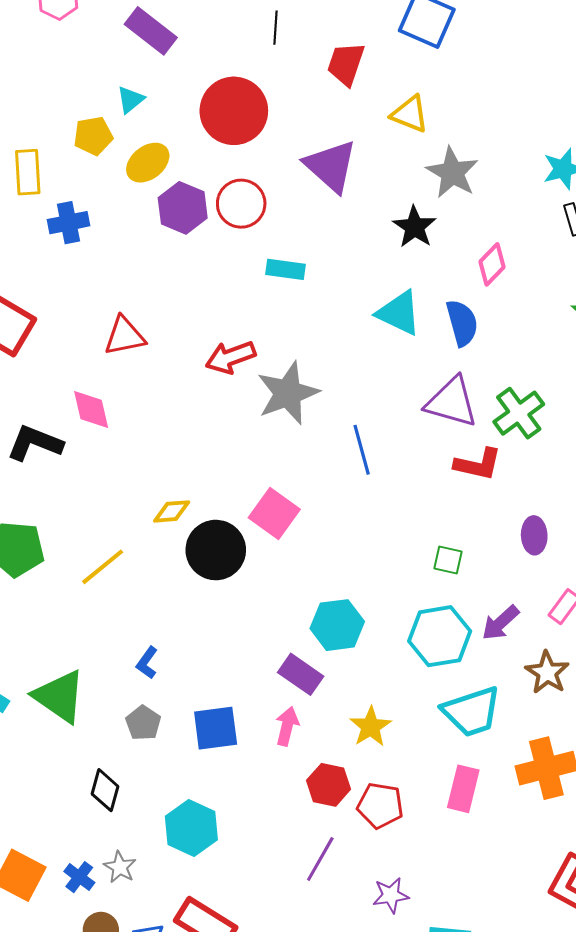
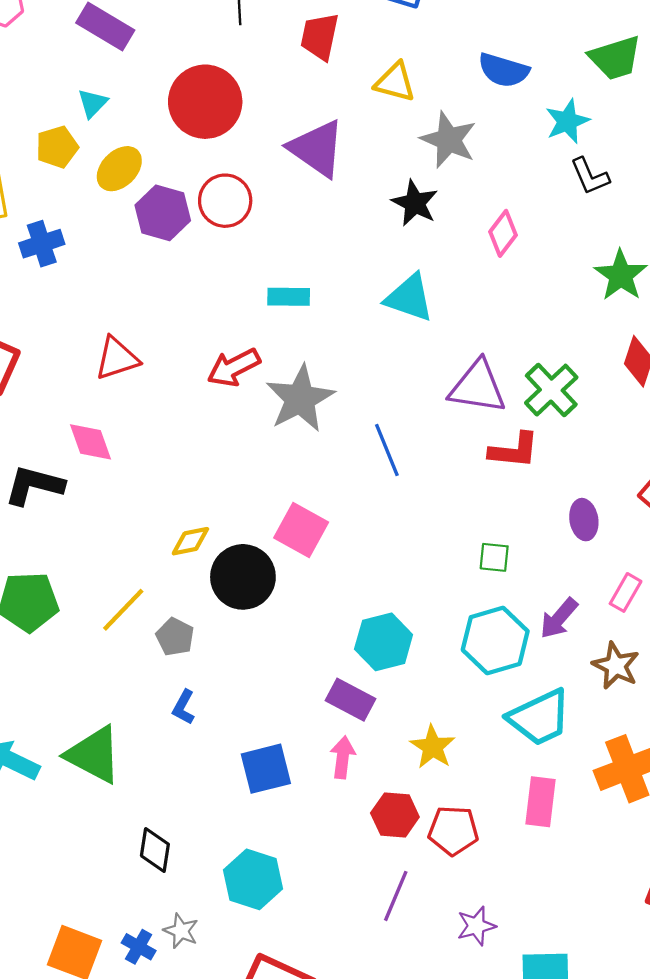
cyan rectangle: (285, 269) -> (289, 297), moved
blue semicircle: (462, 323) -> (504, 70), moved, turned 129
gray pentagon: (143, 723) -> (175, 637), moved

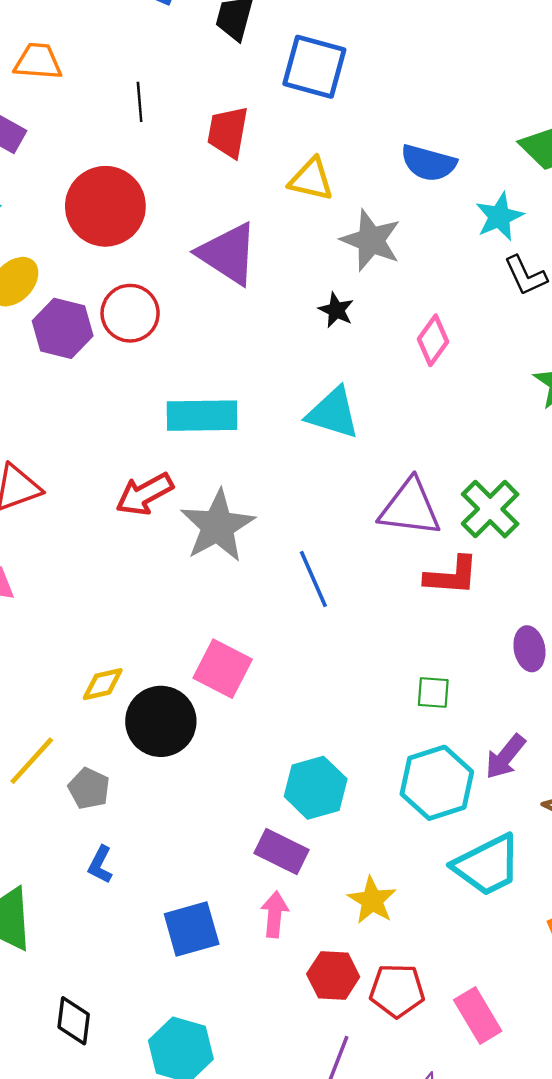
black star: (415, 203) -> (336, 310), size x0.7
cyan rectangle: (289, 297) -> (202, 416), size x1.5
pink rectangle: (541, 802) -> (478, 1016), moved, turned -36

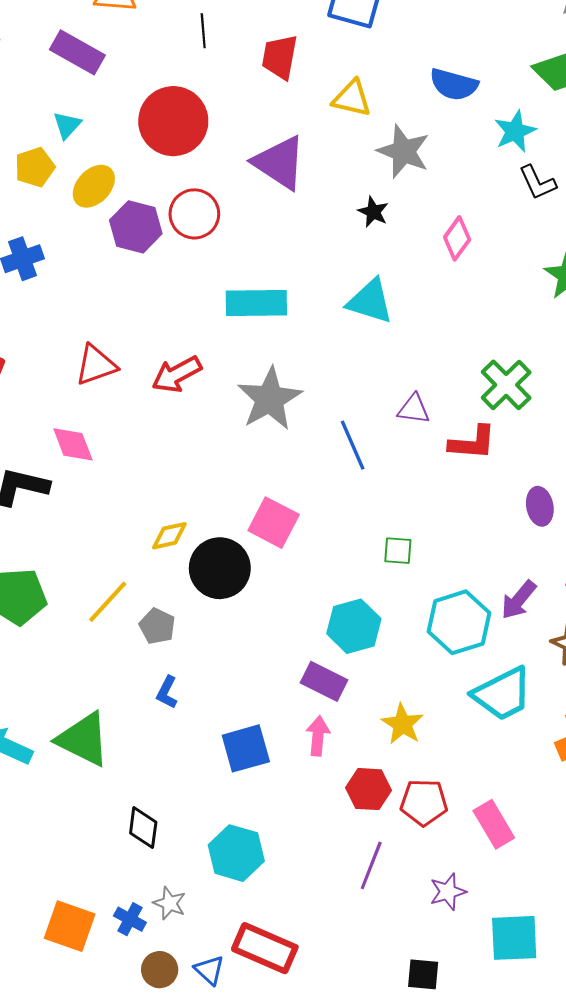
red arrow: (144, 494) -> (177, 374), moved
purple triangle: (410, 508) -> (414, 409), moved, size x0.6
green square: (433, 692) -> (398, 551), moved

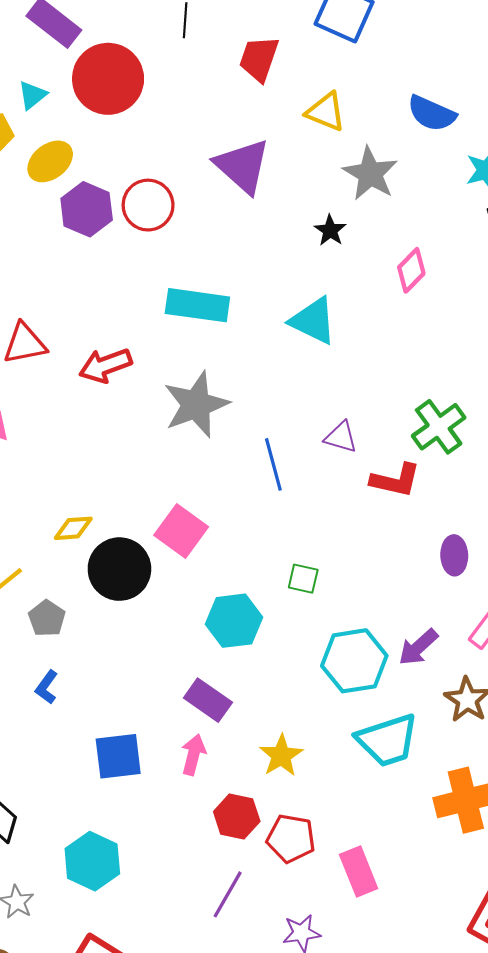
red circle: (173, 121) -> (108, 79), moved
cyan hexagon: (354, 626) -> (234, 621), moved

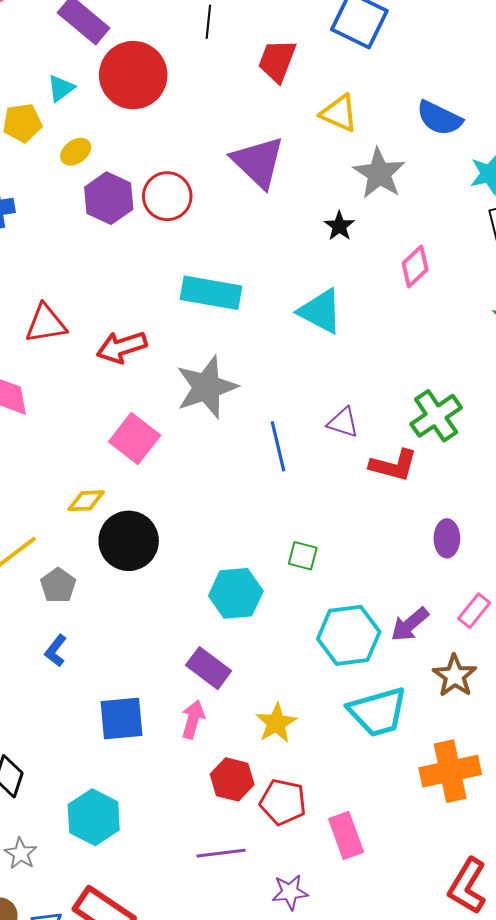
yellow ellipse: (50, 161) -> (76, 152), size x0.7
pink square: (181, 531) -> (135, 439), moved
purple line: (228, 894) -> (221, 853), turned 51

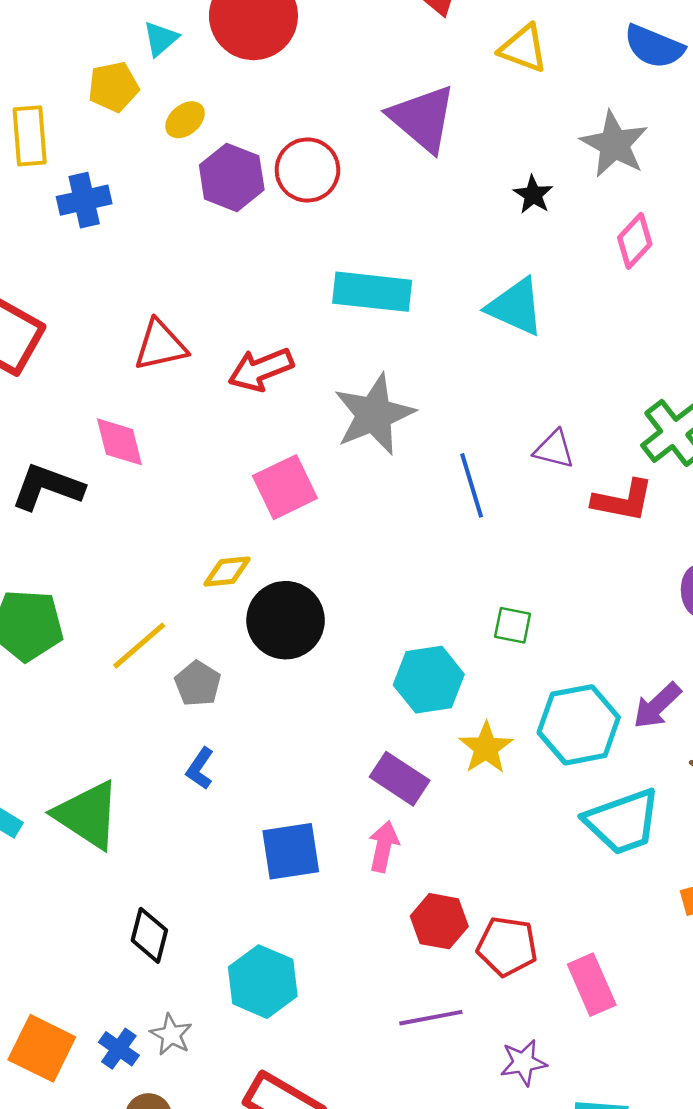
gray star: (379, 173) -> (614, 144), moved
pink square: (135, 439) -> (285, 487), turned 30
yellow star: (276, 723) -> (486, 748), moved

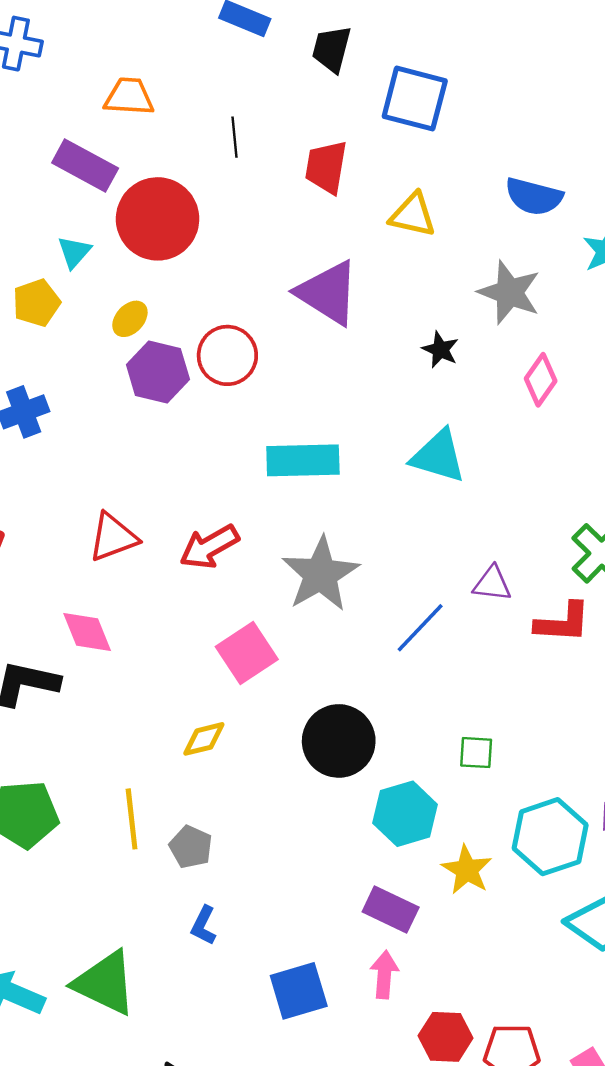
yellow ellipse: (185, 120) -> (130, 319), moved
blue line: (472, 485) -> (420, 628), turned 68
black circle: (286, 620) -> (339, 741), moved
yellow line: (139, 646) -> (132, 819), turned -48

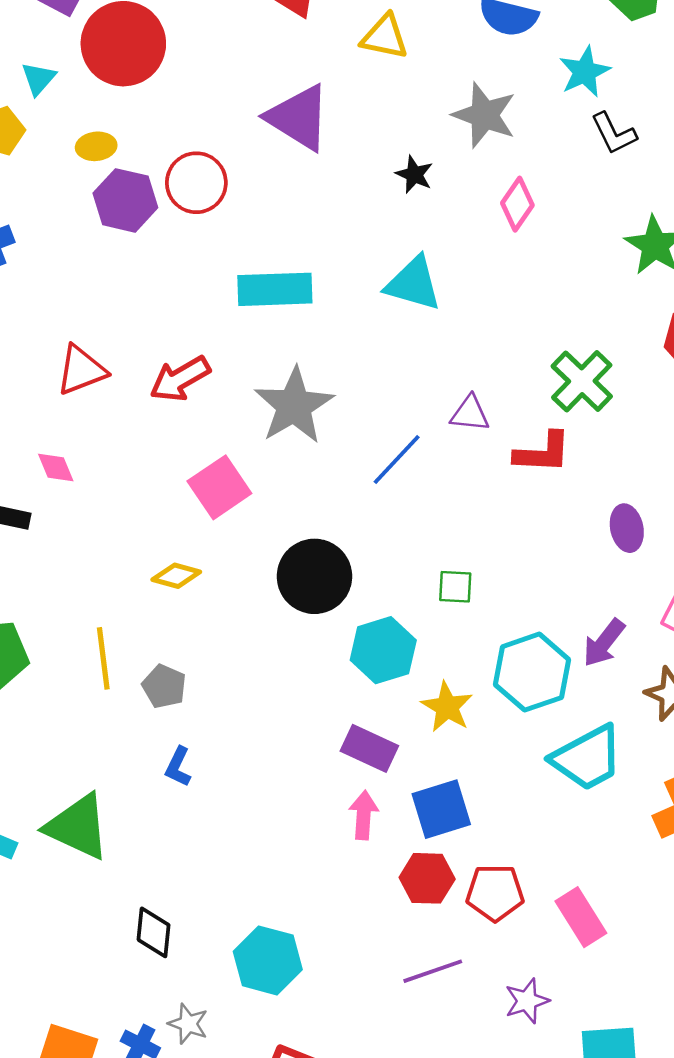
yellow ellipse: (130, 319) -> (96, 146), turned 42
pink diamond: (87, 632) -> (56, 467), size x0.7
yellow diamond: (204, 739) -> (176, 576), turned 30
blue square: (299, 991) -> (441, 809), moved

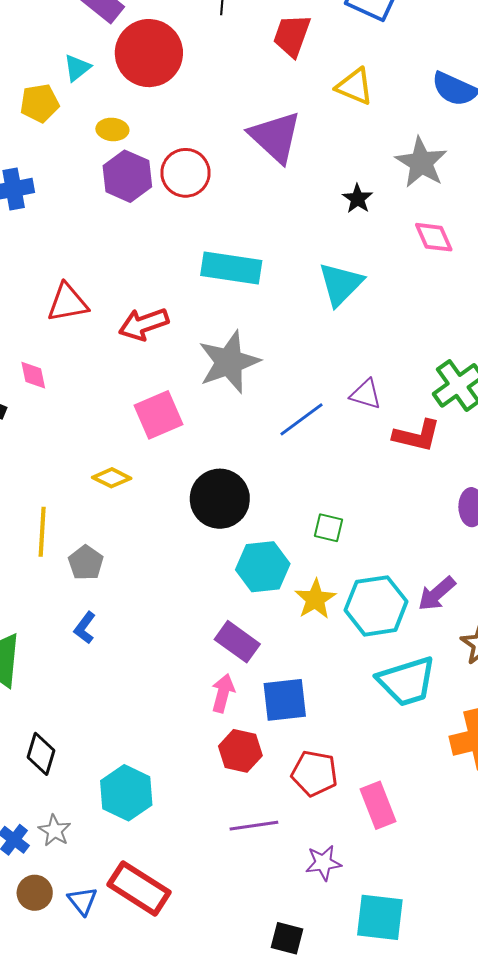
pink diamond: (517, 204) -> (434, 237), turned -69
cyan triangle: (413, 284) -> (341, 284), turned 48
yellow star: (447, 707) -> (315, 599), moved
red hexagon: (427, 878) -> (240, 751), moved

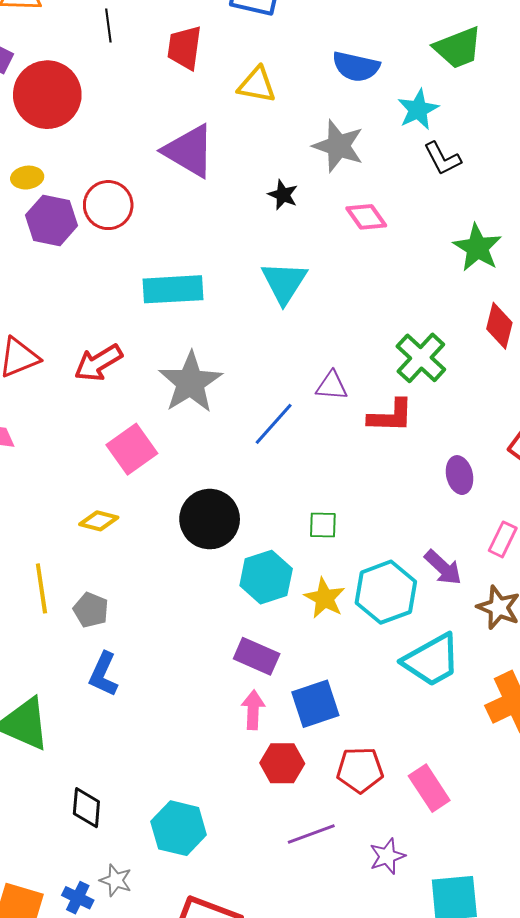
purple arrow: (437, 594) -> (443, 568), turned -84
blue L-shape: (85, 628) -> (103, 674), size x1.4

